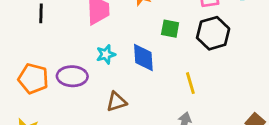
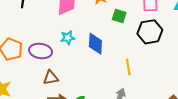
green square: (170, 29) -> (119, 16), moved
brown triangle: (116, 102) -> (51, 78), moved

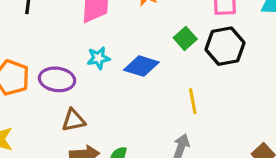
green square: (119, 16) -> (185, 38), moved, turned 32
blue diamond: (95, 44) -> (141, 66), turned -75

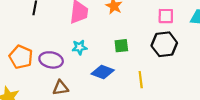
green square: (185, 38) -> (121, 46), moved, turned 32
blue diamond: (141, 66) -> (103, 72), moved

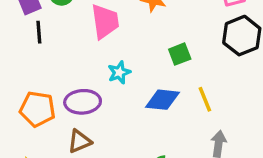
yellow line: (141, 80) -> (205, 99), moved
brown triangle: (61, 88) -> (79, 141), moved

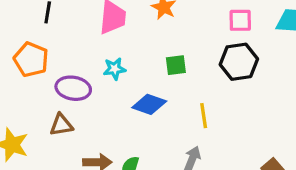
yellow line: (205, 99) -> (204, 116), moved
orange pentagon: (37, 109) -> (31, 59), moved

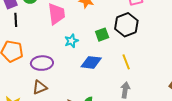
black hexagon: (239, 62) -> (126, 25), moved
cyan star: (115, 69) -> (71, 41), moved

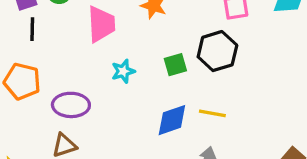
blue diamond: (91, 62) -> (172, 120), moved, turned -30
yellow line: (126, 62) -> (212, 113), turned -63

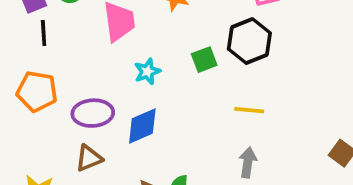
blue diamond: (172, 120) -> (142, 126), moved

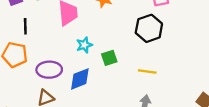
black line: (44, 33) -> (25, 26), moved
green square: (204, 60) -> (109, 58), moved

